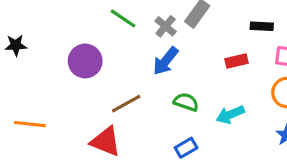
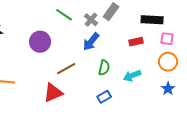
black rectangle: (262, 26) -> (152, 20), size x1.5
green semicircle: (186, 102) -> (104, 68), turned 84
red triangle: (106, 141) -> (53, 93), turned -45

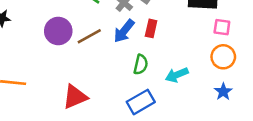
red rectangle: (136, 42) -> (151, 28), moved, turned -64
brown line: (66, 69) -> (89, 36), moved
blue rectangle: (104, 97) -> (141, 102), size x1.5

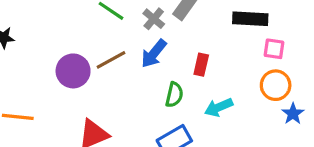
red rectangle: (151, 28) -> (201, 65), moved
purple circle: (58, 31) -> (73, 71), moved
blue star: (223, 92) -> (293, 114), moved

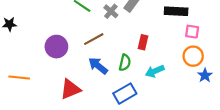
blue arrow: (154, 54) -> (98, 66), moved, turned 90
brown line: (111, 60) -> (94, 39), moved

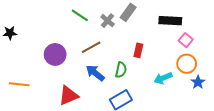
pink square: (192, 32) -> (186, 40), turned 32
cyan arrow: (155, 71) -> (163, 78), moved

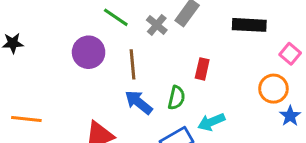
pink square: (186, 40) -> (290, 54), moved
brown line: (91, 47) -> (132, 64), turned -66
purple circle: (55, 54) -> (89, 52), moved
cyan arrow: (163, 78) -> (211, 122), moved

